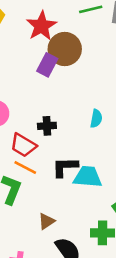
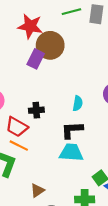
red star: (41, 26) -> (30, 26), turned -30
black L-shape: (65, 167) -> (72, 130), moved

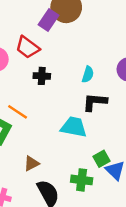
red trapezoid: (17, 127) -> (28, 47), moved
black L-shape: (72, 130) -> (95, 102), moved

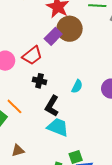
red trapezoid: (28, 47) -> (32, 55), turned -85
black L-shape: (95, 102) -> (52, 106), moved, turned -75

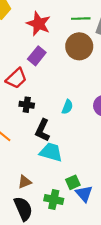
brown circle: (70, 29) -> (79, 46), moved
brown triangle: (18, 150) -> (25, 182), moved

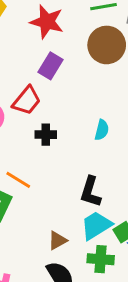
black L-shape: (42, 130) -> (91, 192), moved
cyan trapezoid: (51, 152) -> (96, 225), moved, turned -40

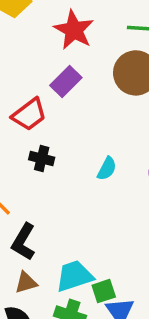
black L-shape: (91, 192) -> (23, 242), moved

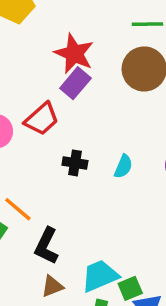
red star: (74, 30) -> (74, 54), moved
black cross: (42, 159) -> (75, 163), moved

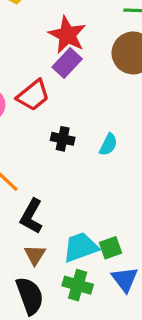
brown triangle: (52, 286) -> (35, 255), turned -40
green square: (130, 288) -> (110, 248), moved

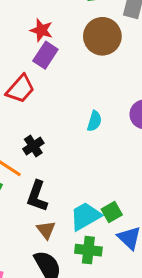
red star: (67, 35) -> (41, 30), size x0.7
black cross: (63, 139) -> (33, 146), moved, turned -36

